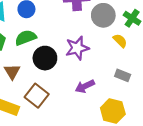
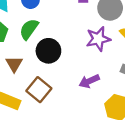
green semicircle: (26, 38) -> (29, 29), turned -35
purple star: (77, 48) -> (98, 39), moved

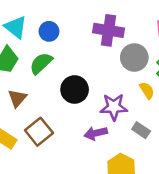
purple star: (98, 39) -> (114, 107), moved
black circle: (48, 51) -> (75, 89), moved

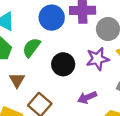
blue circle: (49, 31) -> (52, 18), moved, size x1.5
purple star: (114, 107) -> (98, 59), moved

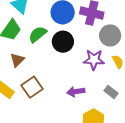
black circle: (63, 64) -> (63, 42), moved

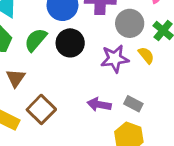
purple arrow: (76, 92) -> (99, 105), turned 30
gray rectangle: (111, 92) -> (133, 104), moved

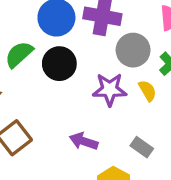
gray rectangle: (133, 104) -> (142, 147), moved

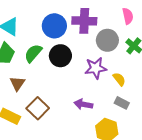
yellow semicircle: (147, 91) -> (119, 79), moved

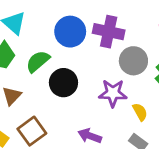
black circle: (60, 56) -> (63, 83), moved

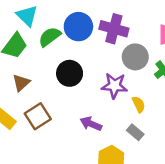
green semicircle: (38, 61) -> (50, 37), moved

